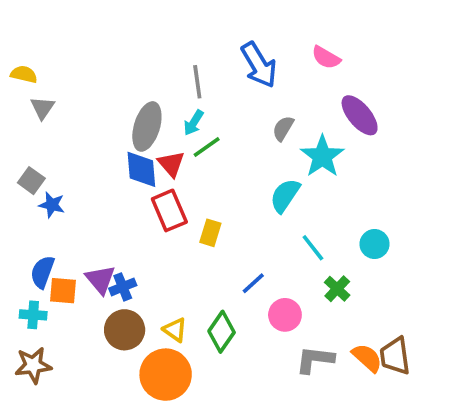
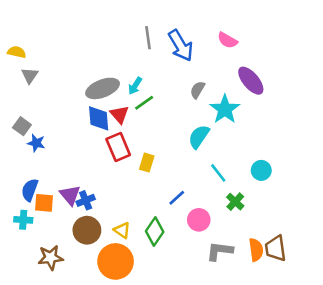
gray line: (197, 82) -> (148, 38), moved
gray ellipse: (147, 126) -> (103, 88), turned 52
orange semicircle: (367, 358) -> (256, 250), turned 40
brown star: (33, 365) -> (51, 258), moved

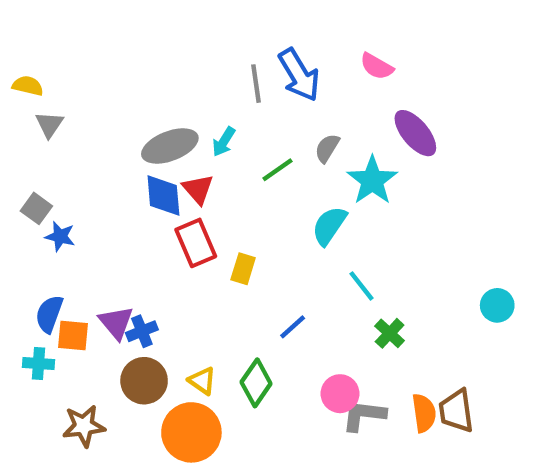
gray line: (148, 38) -> (256, 84), moved
green line: (144, 103) -> (278, 170), moved
cyan circle: (261, 170) -> (497, 305), moved
pink circle: (199, 220) -> (340, 394), moved

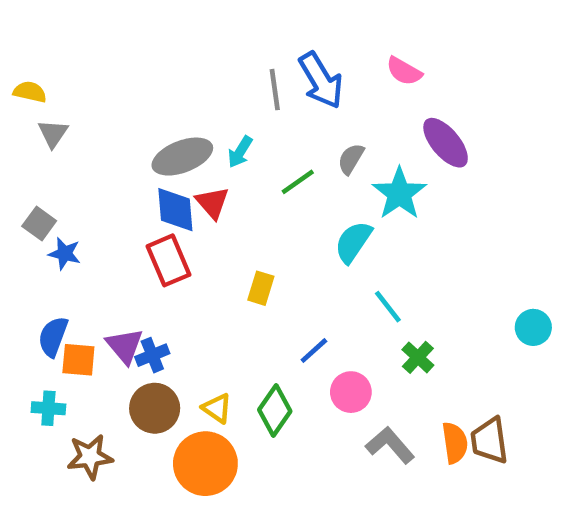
red rectangle: (196, 243) -> (168, 260), moved
cyan cross: (39, 364) -> (48, 408), moved
pink circle: (340, 394) -> (351, 392), moved
gray L-shape: (364, 415) -> (390, 445), turned 42

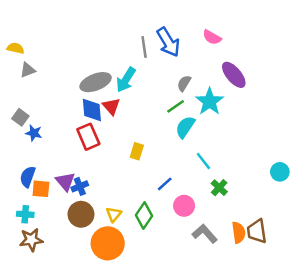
gray triangle: (53, 133) -> (28, 70), turned 35
cyan arrow: (240, 152) -> (126, 80), size x1.5
green line: (298, 182) -> (176, 106), moved
yellow triangle: (217, 408) -> (114, 214), turned 35
brown star: (90, 457) -> (31, 240), moved

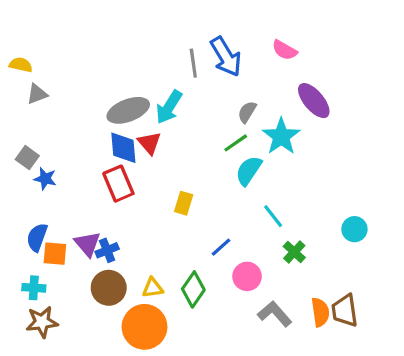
cyan circle: (280, 172) -> (354, 229), moved
yellow triangle: (114, 214) -> (153, 288), turned 42

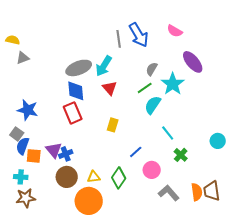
red triangle: (149, 143) -> (110, 88), moved
gray square: (27, 158) -> (17, 134), moved
blue star: (45, 179) -> (28, 110), size x1.5

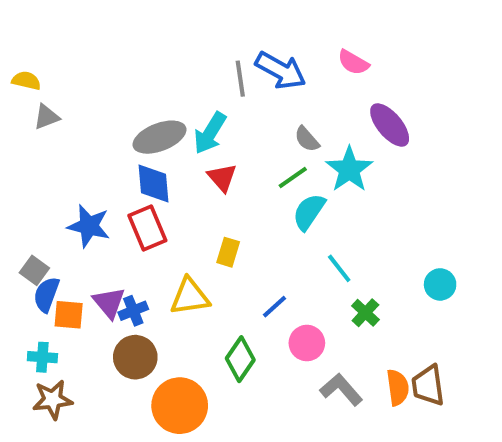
blue arrow: (139, 35) -> (281, 70), turned -30
gray semicircle: (152, 69) -> (307, 139), turned -72
blue star: (28, 110) -> (89, 226), moved
yellow triangle: (94, 177) -> (190, 297), moved, size x1.5

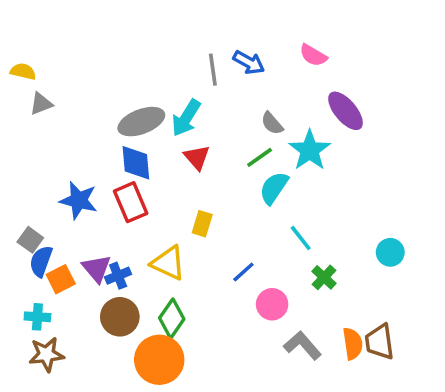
blue arrow: (281, 70) -> (249, 62), size x0.7
yellow triangle: (190, 297) -> (168, 263), turned 33
orange square: (69, 315) -> (61, 279), turned -32
green diamond: (240, 359) -> (172, 319), moved

